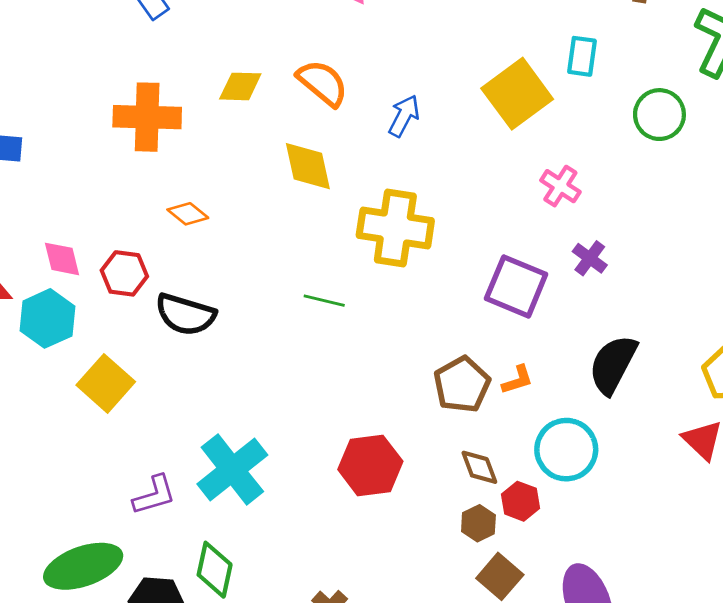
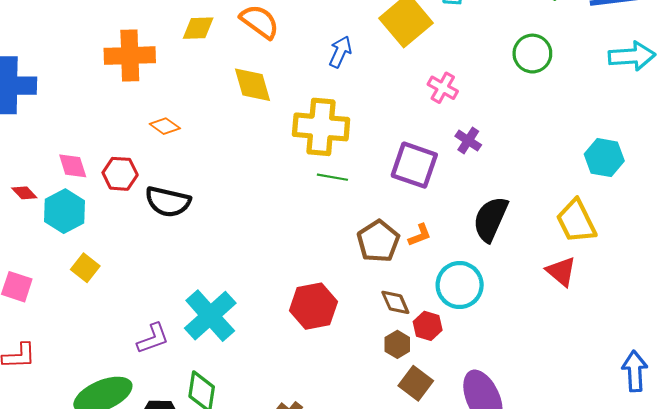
green circle: (659, 115) -> (532, 54), moved
blue arrow: (404, 116) -> (340, 52), moved
green line: (324, 301) -> (332, 177), moved
yellow square: (106, 383) -> (85, 268), moved, size x0.7

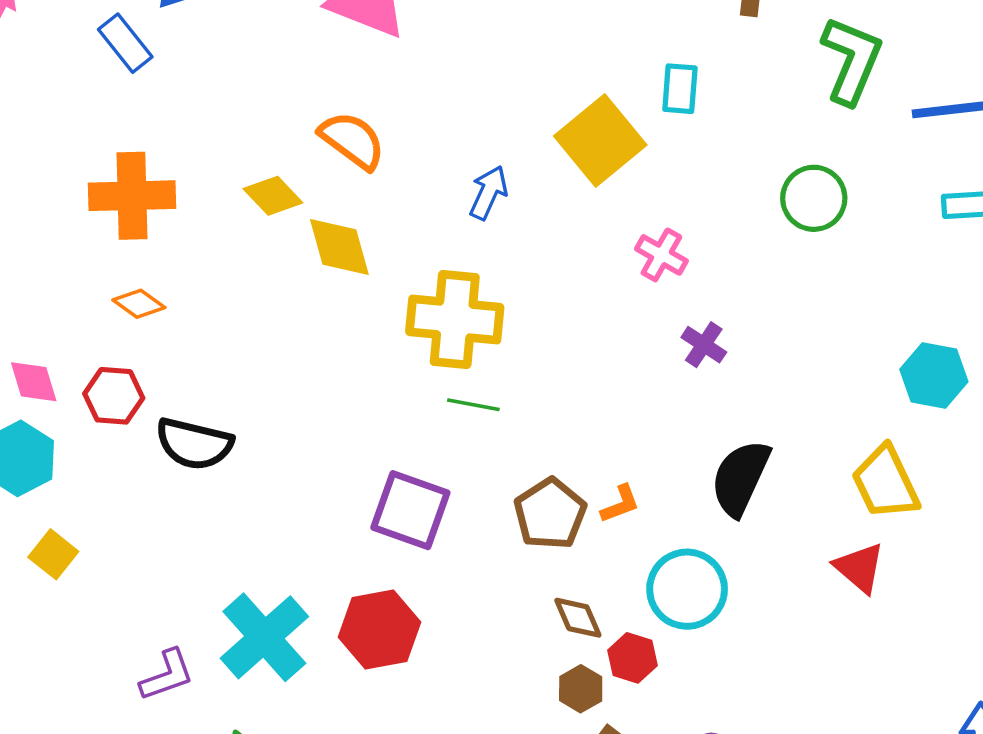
yellow diamond: (198, 28) -> (273, 196), moved, turned 48
orange diamond: (165, 126) -> (139, 304), moved
purple square: (414, 165) -> (410, 510), moved
red hexagon: (313, 306) -> (379, 630), moved

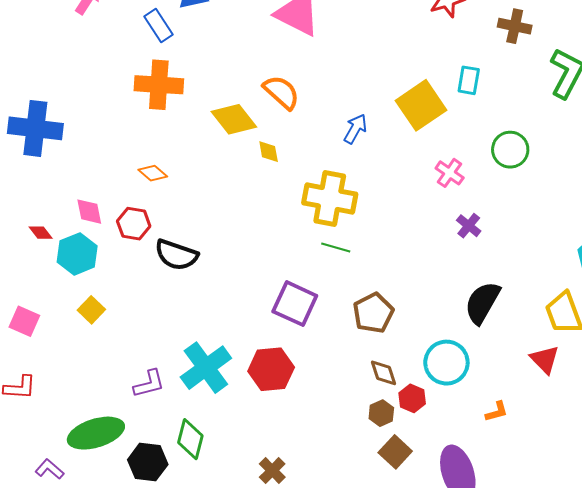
orange cross: (132, 196) -> (159, 85), moved
yellow diamond: (273, 196) -> (234, 119), size x1.4
green circle: (814, 198) -> (510, 150), moved
yellow diamond: (339, 247) -> (269, 152), size x0.6
orange L-shape: (620, 504) -> (497, 412), moved

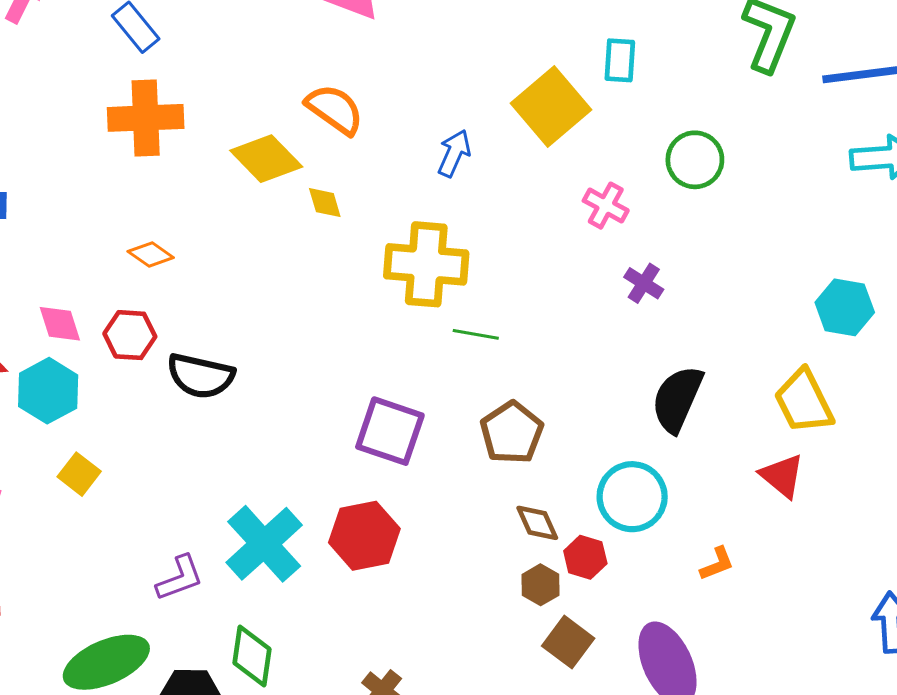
green line: (336, 248) -> (476, 334), moved

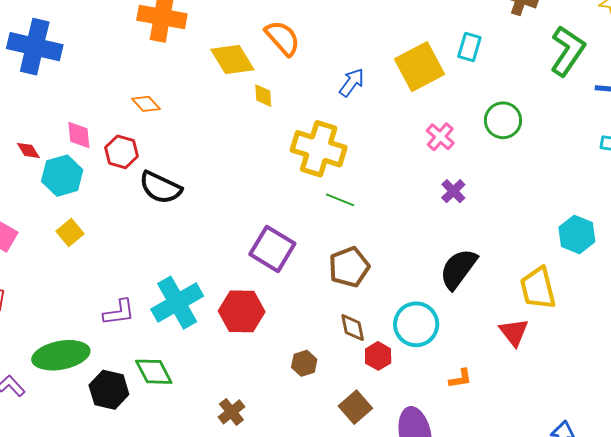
brown hexagon: (541, 585) -> (304, 363), moved
green diamond: (252, 656) -> (154, 372), turned -48

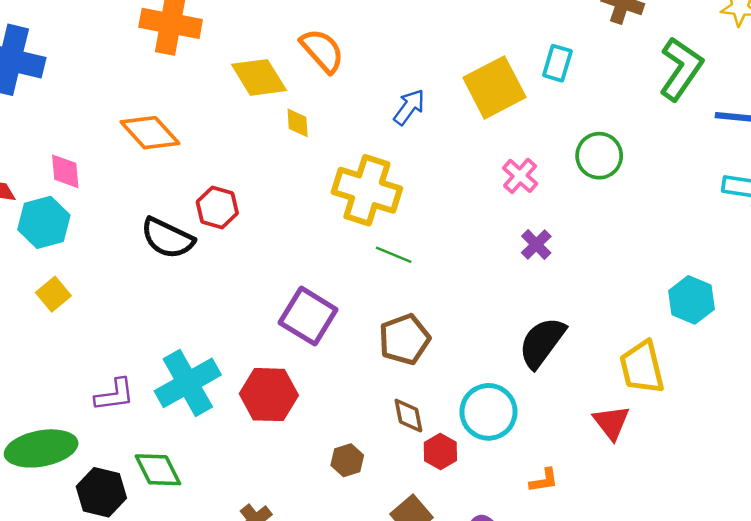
orange diamond: (146, 104) -> (150, 133), size x1.6
red hexagon: (122, 152) -> (217, 207), moved

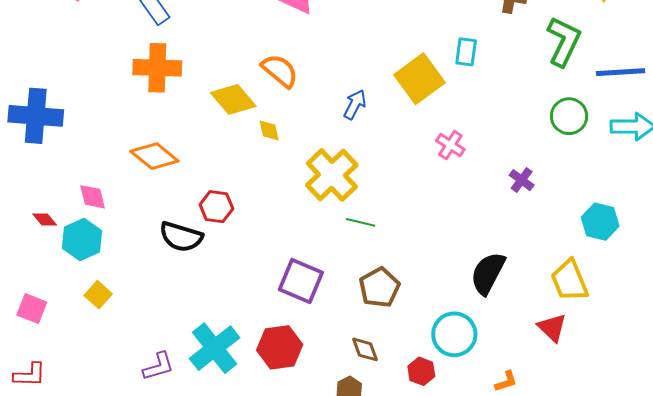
green circle: (599, 156) -> (569, 116), moved
yellow cross: (367, 190) -> (332, 175), turned 38
purple cross: (536, 244) -> (522, 180), moved
brown diamond: (408, 416) -> (365, 349), moved

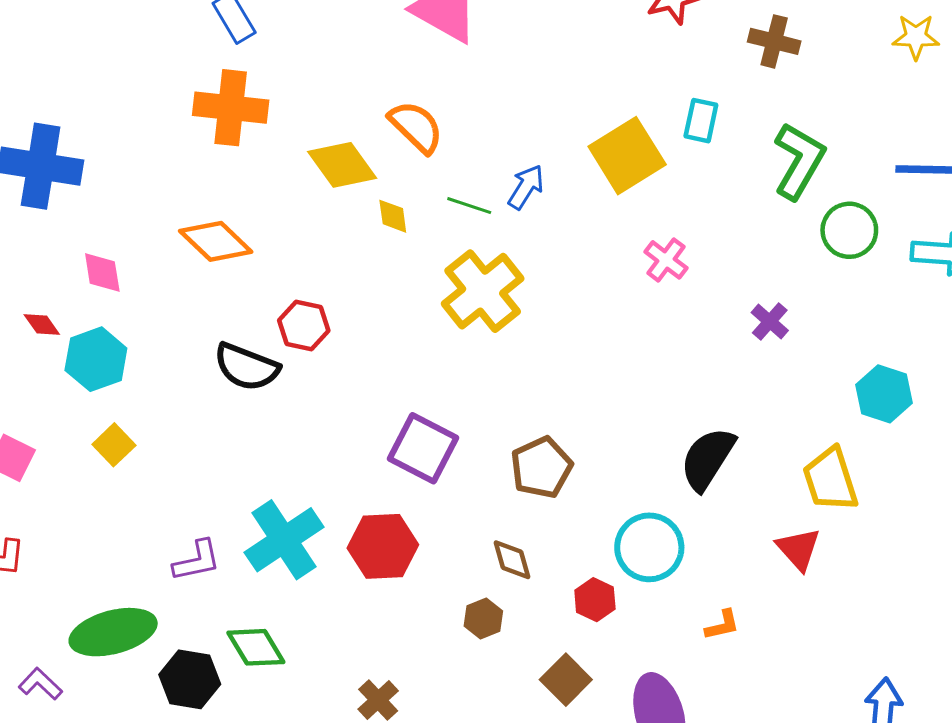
green L-shape: (564, 41) -> (799, 161), moved
pink diamond: (93, 197) -> (102, 272), moved
green line: (361, 222) -> (469, 206), moved

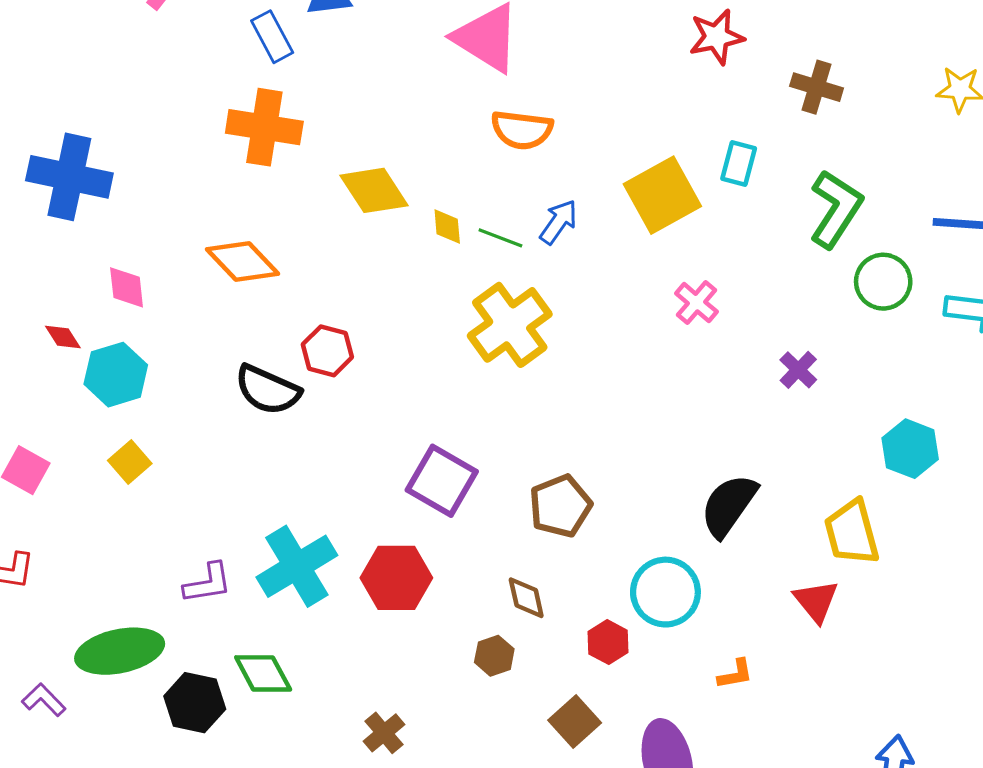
orange semicircle: (416, 127) -> (522, 130), moved, turned 140
yellow diamond: (393, 216) -> (447, 226), moved

